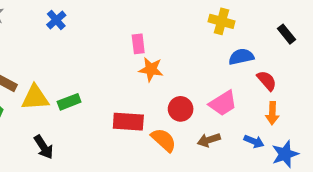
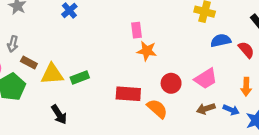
red semicircle: (267, 81) -> (246, 50), moved
brown arrow: (209, 140) -> (206, 109), moved

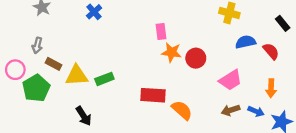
red circle: (171, 83) -> (196, 58), moved

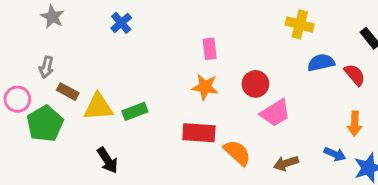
orange star: (172, 52) -> (205, 87), moved
pink trapezoid: (231, 80) -> (275, 113), moved
brown arrow: (231, 110) -> (286, 163), moved

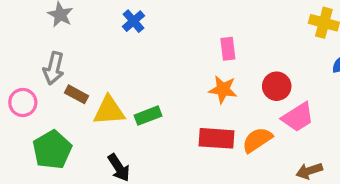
gray arrow: (46, 67) -> (54, 68), size x1.4
green pentagon: (45, 124) -> (52, 150), moved
orange semicircle: (237, 153) -> (257, 140), moved, turned -76

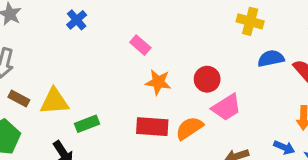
pink rectangle: (228, 49) -> (140, 45), moved, turned -42
brown rectangle: (76, 94) -> (19, 98), moved
green rectangle: (148, 116) -> (87, 124), moved

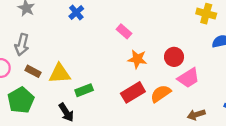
red rectangle: (152, 127) -> (133, 92), turned -35

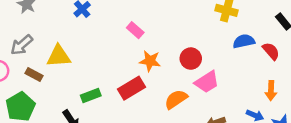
gray arrow: (22, 45) -> (22, 45), turned 35
yellow triangle: (60, 74) -> (59, 56), moved
red rectangle: (133, 92) -> (132, 88), moved

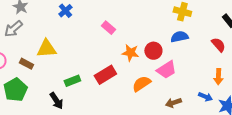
blue semicircle: (244, 41) -> (179, 37), moved
gray arrow: (22, 45) -> (13, 29), moved
orange star: (150, 61) -> (130, 53), moved

